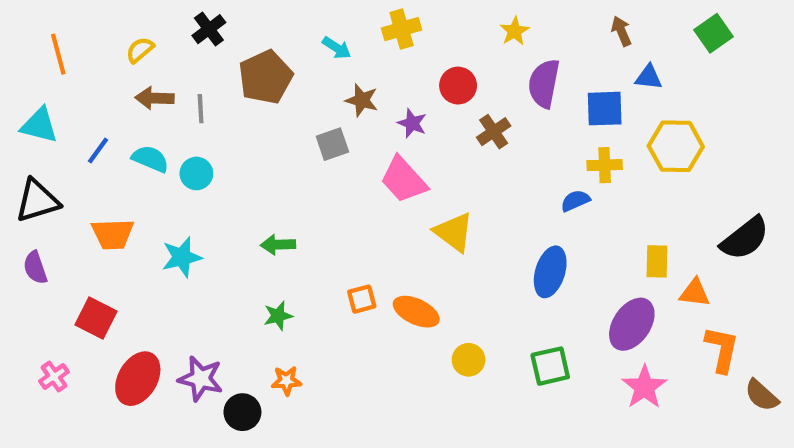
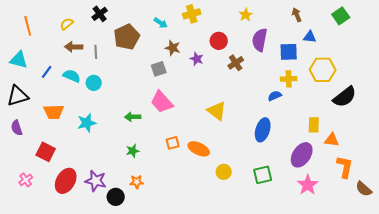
pink trapezoid: (404, 180) -> (162, 102), moved
black semicircle: (745, 238) -> (345, 97), moved

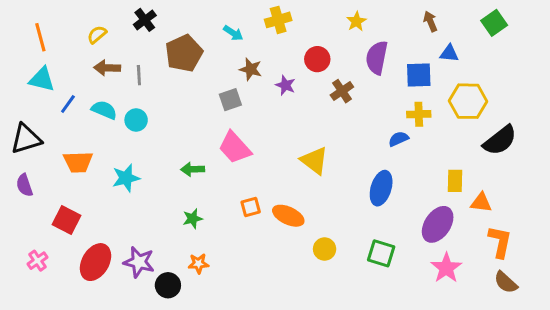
cyan triangle: (19, 60) -> (42, 79), moved
green square: (263, 175) -> (381, 253), turned 30
brown semicircle: (364, 189) -> (506, 282), moved

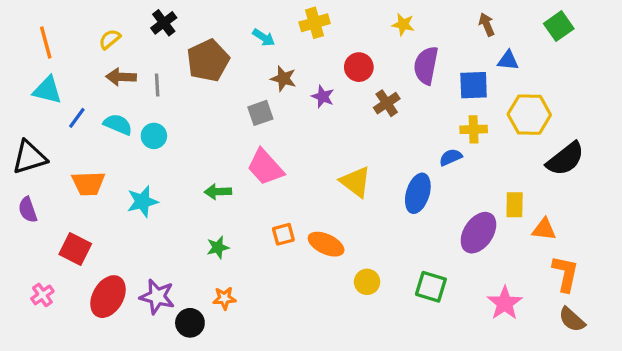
yellow star: (356, 21) -> (403, 24), turned -30
blue ellipse: (381, 188) -> (418, 193), moved
purple ellipse: (438, 224) -> (478, 233), moved

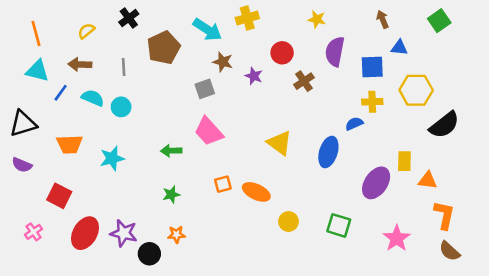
cyan arrow: (264, 38) -> (207, 30), size x1.6
brown arrow: (121, 77) -> (80, 64), moved
purple semicircle: (28, 210) -> (22, 165), turned -48

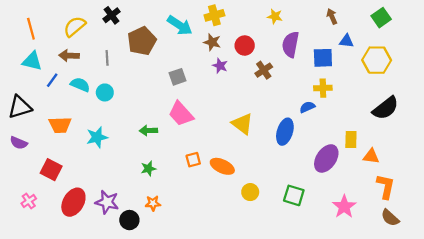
yellow semicircle: (86, 31) -> (75, 26), size x1.5
brown star: (223, 62) -> (212, 42), moved
yellow hexagon: (416, 90) -> (377, 60), moved

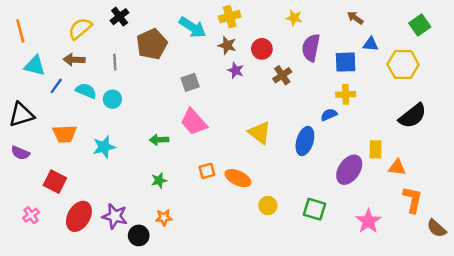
brown arrow: (332, 16) -> (355, 18), turned -32
green square: (381, 18) -> (420, 25), moved
orange line: (31, 29) -> (20, 31), moved
brown semicircle: (390, 218) -> (437, 228), moved

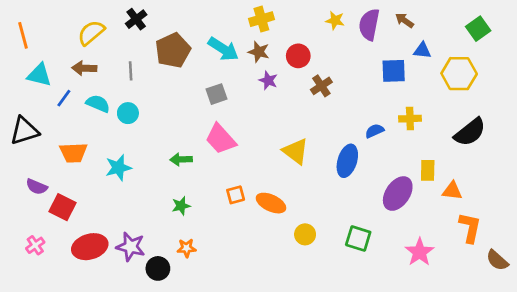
cyan arrow: (193, 27) -> (223, 49), moved
purple semicircle: (311, 48) -> (369, 25), moved
yellow cross: (346, 94) -> (410, 119), moved
purple semicircle: (20, 153) -> (37, 187), moved
red ellipse: (79, 216) -> (90, 247), turned 44

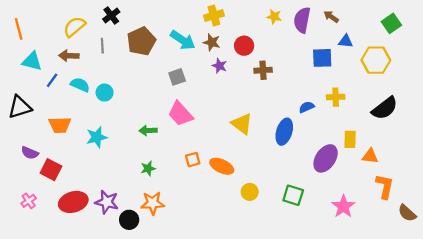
gray line: (131, 71) -> (102, 46), moved
brown cross: (321, 86) -> (263, 70), turned 30
orange star: (187, 248) -> (153, 203), size x1.5

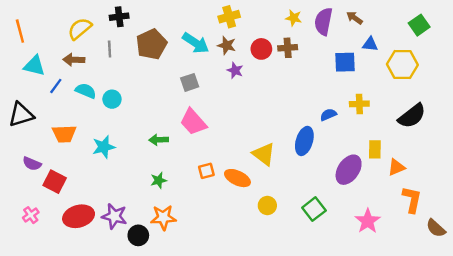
black cross: (111, 16) -> (119, 17), turned 30
brown cross: (263, 70) -> (288, 48), moved
yellow triangle: (242, 124) -> (264, 154), moved
orange triangle: (370, 156) -> (396, 167), turned -30
green square: (293, 195) -> (314, 209), turned 35

